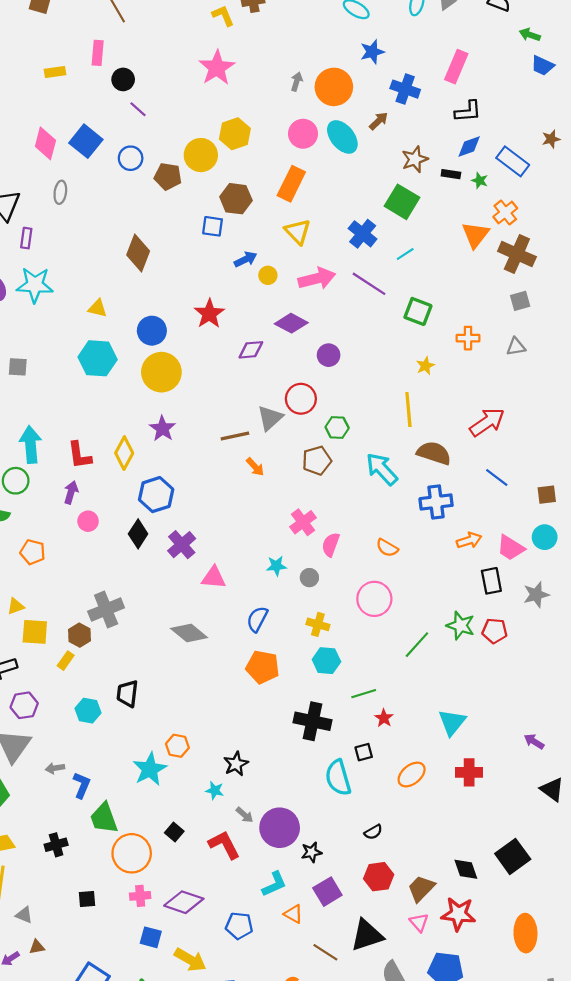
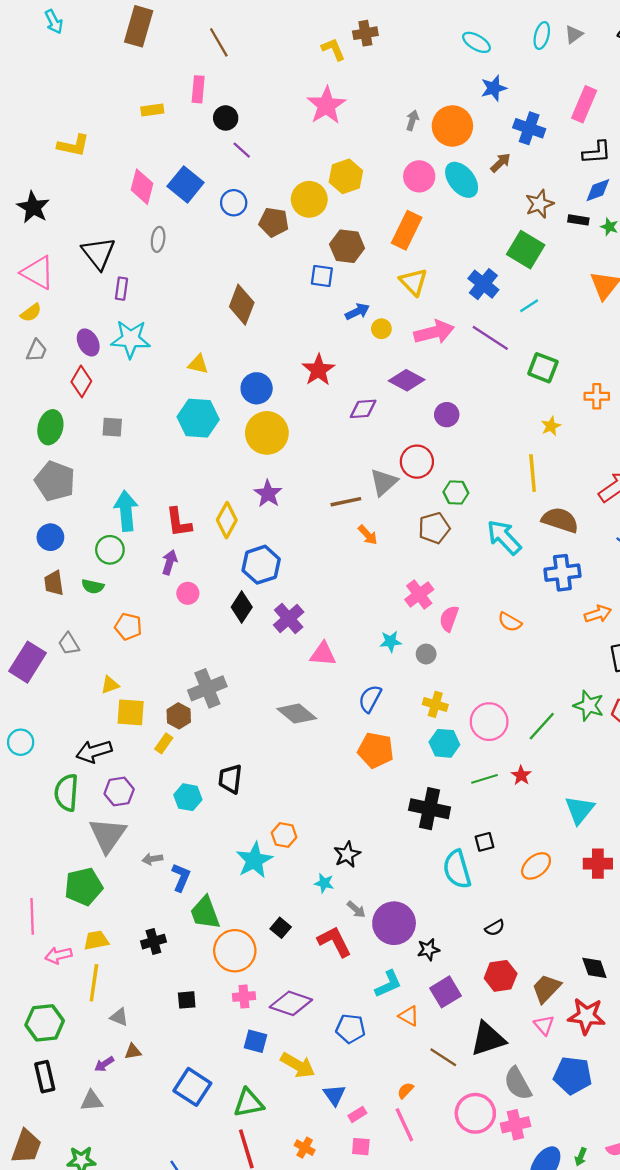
pink circle: (374, 599) -> (489, 722), moved
red star: (384, 718) -> (521, 775), moved

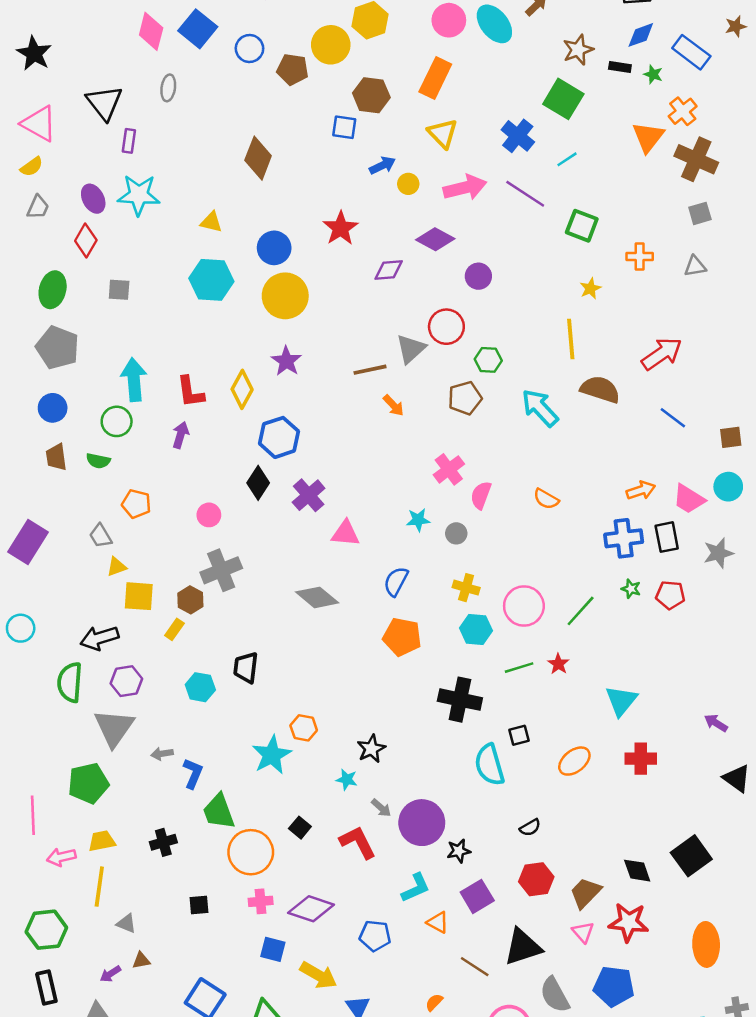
blue cross: (562, 573) -> (624, 538), moved
pink circle: (188, 593) -> (209, 515), moved
gray trapezoid: (69, 644) -> (101, 536), moved
green star: (589, 706) -> (631, 589), size x0.6

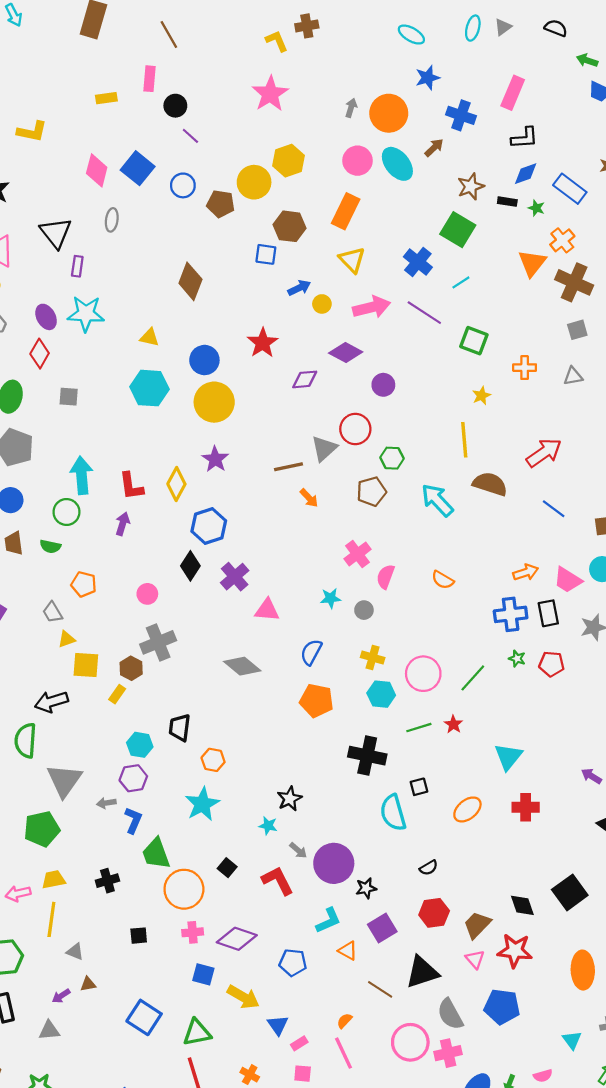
purple hexagon: (126, 681) -> (133, 778), moved
orange hexagon: (304, 728) -> (213, 760), moved

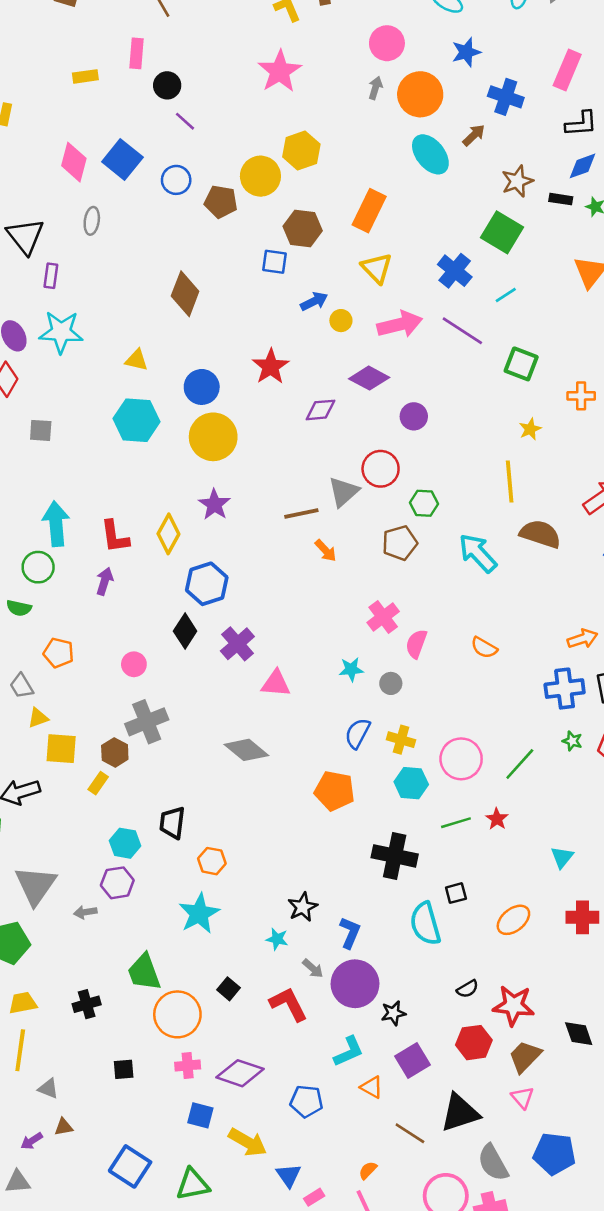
pink circle: (357, 161) -> (387, 43), moved
blue semicircle: (311, 652) -> (358, 733), moved
cyan triangle: (508, 757) -> (562, 857), size x0.7
blue L-shape: (133, 820) -> (350, 933), moved
red star: (515, 951) -> (513, 1005), moved

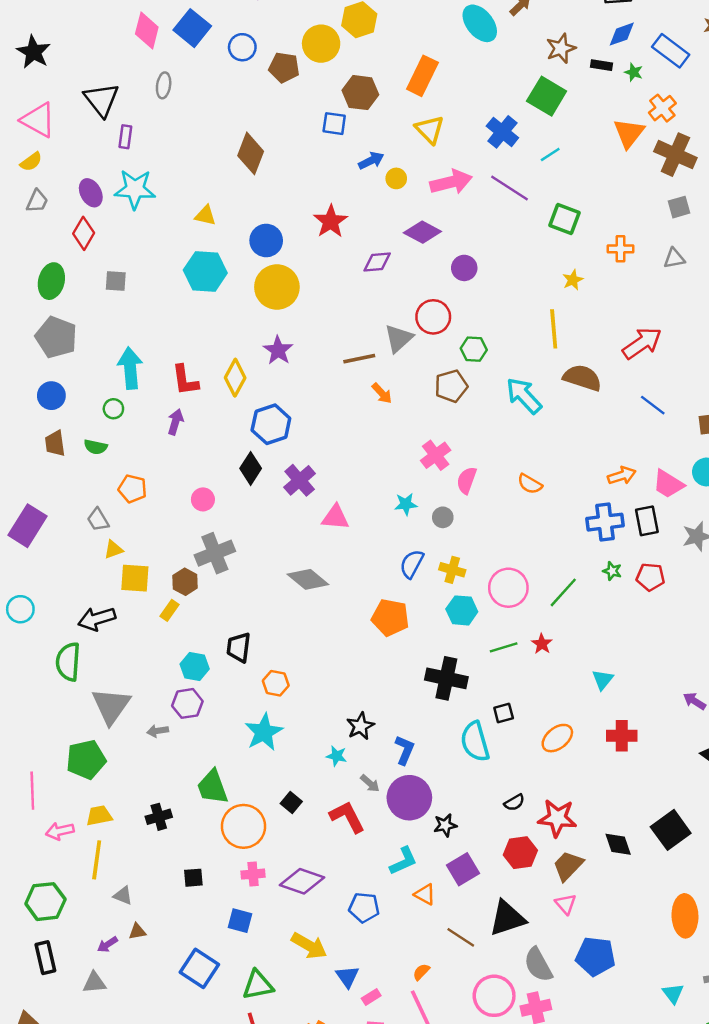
green circle: (38, 567) -> (113, 409), size x0.7
blue square: (200, 1115) -> (240, 921), moved

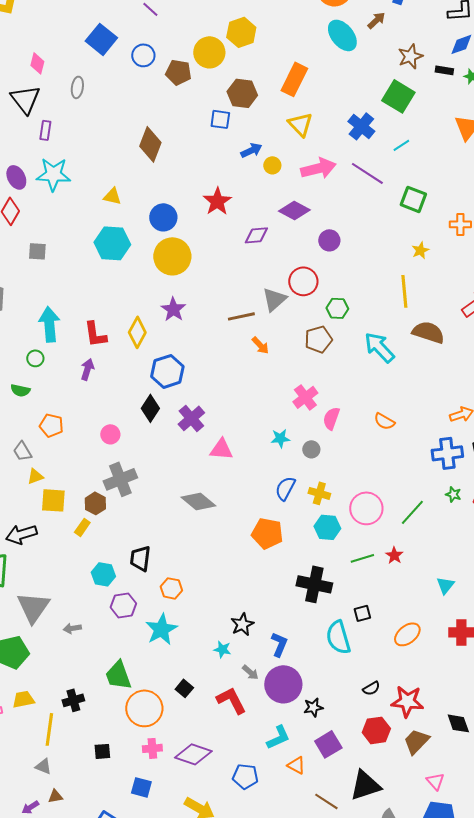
pink diamond: (147, 30) -> (37, 63), moved, size x0.7
purple hexagon: (187, 703) -> (123, 605), moved
yellow line: (97, 860) -> (49, 729), moved
pink triangle: (566, 904) -> (435, 781), moved

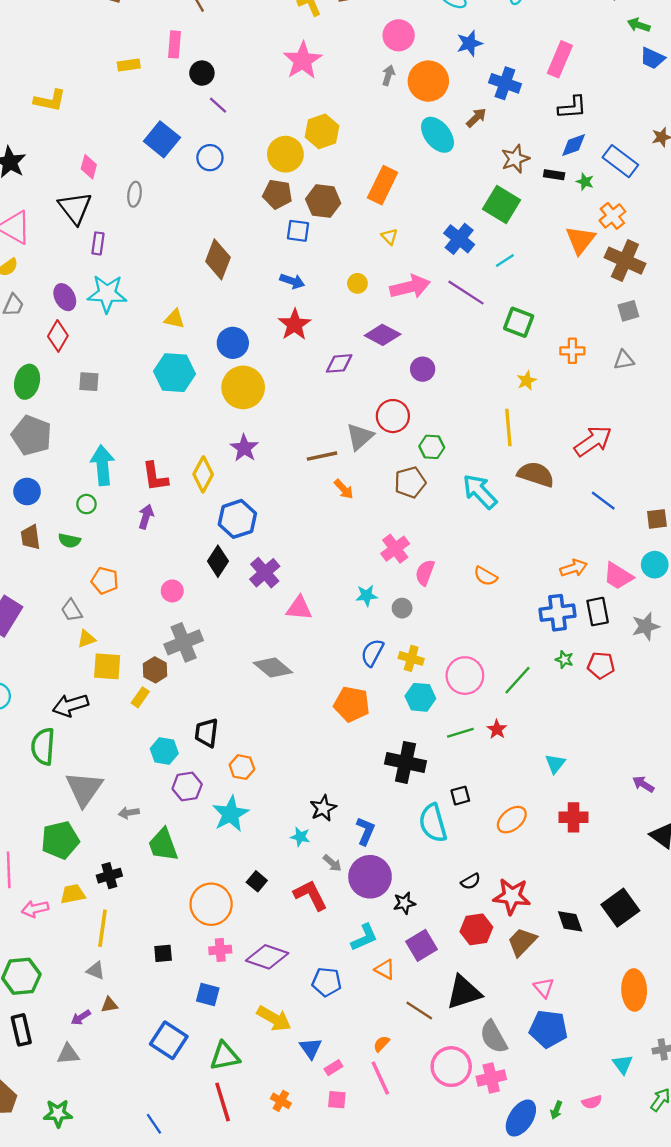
brown pentagon: (178, 72) -> (277, 194), moved
yellow triangle: (300, 124) -> (389, 237), size x0.6
blue arrow: (251, 150) -> (292, 281), moved, turned 45
green trapezoid: (118, 675) -> (163, 845), moved
black cross: (73, 700) -> (109, 876), moved

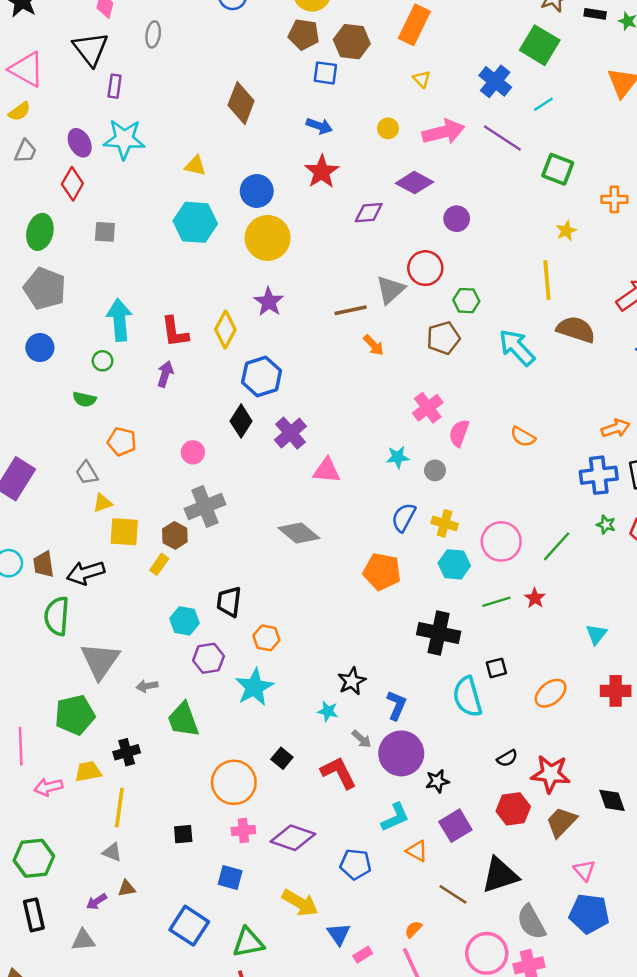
brown trapezoid: (30, 537) -> (44, 564), moved

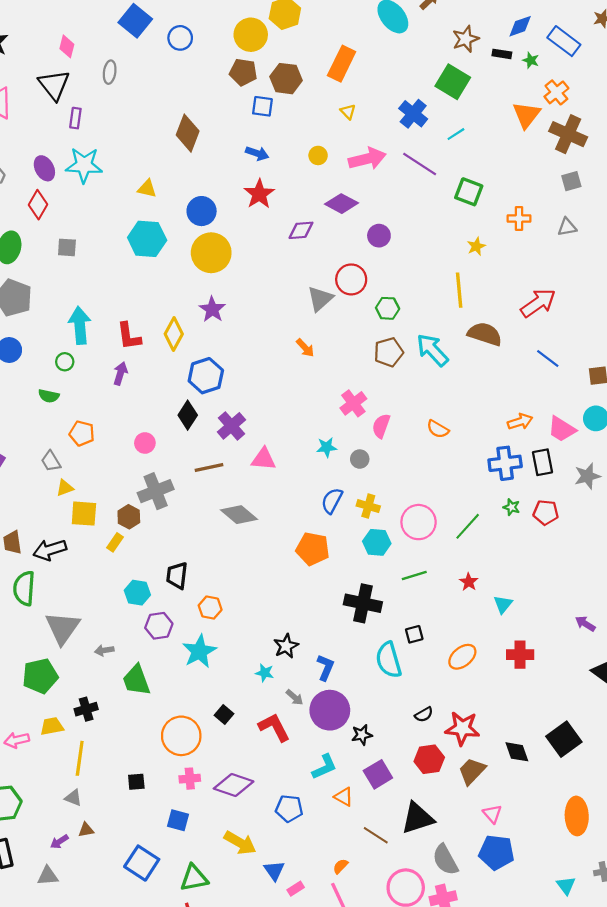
brown line: (351, 310) -> (209, 468), moved
brown pentagon: (443, 338) -> (389, 352), moved
red star: (535, 598) -> (469, 582), moved

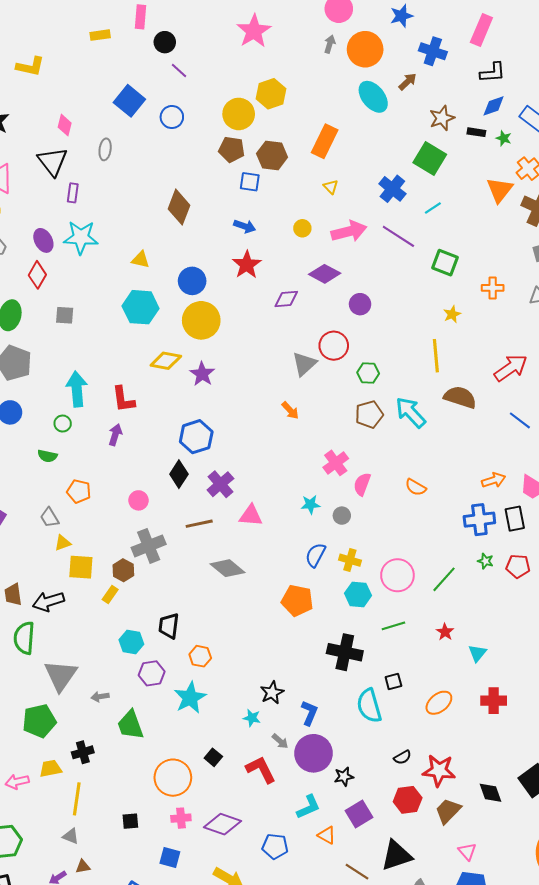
yellow diamond: (174, 334) -> (166, 361), moved, turned 72

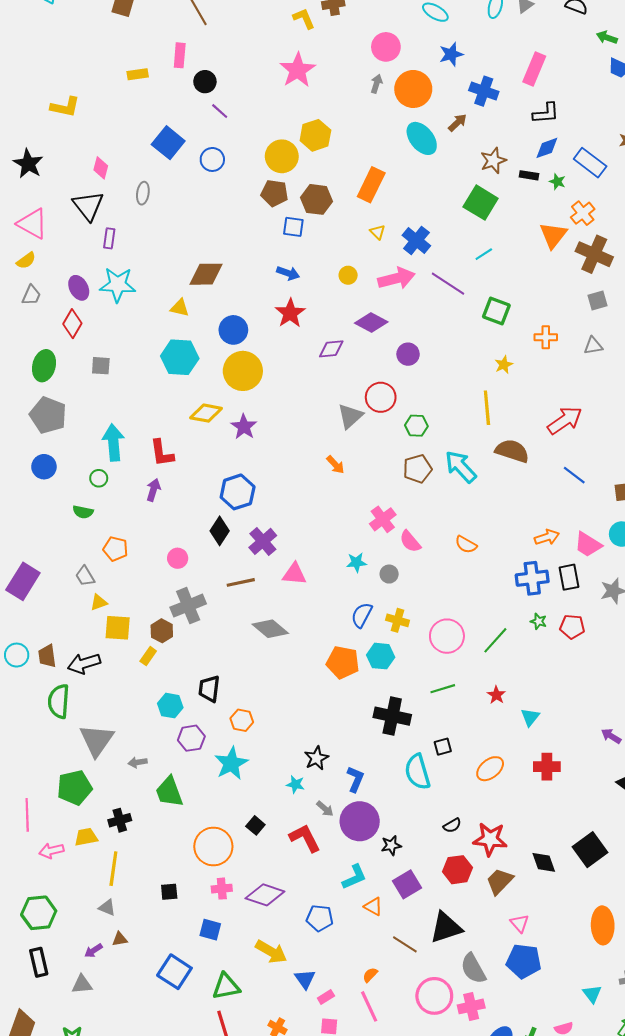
blue cross: (392, 189) -> (416, 240), moved
brown diamond: (179, 207) -> (206, 274), moved, turned 68
pink semicircle: (362, 484) -> (410, 541), turned -60
cyan hexagon: (358, 594) -> (381, 656), moved

